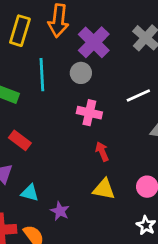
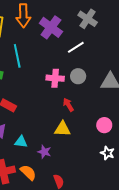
gray circle: (81, 73) -> (78, 76), moved
white line: (138, 95) -> (76, 47), moved
yellow triangle: (104, 189) -> (62, 129), moved

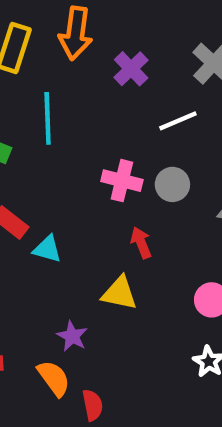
purple cross: (51, 27) -> (131, 69), size x0.7
cyan triangle: (21, 142) -> (47, 249), moved
orange semicircle: (28, 173) -> (54, 378), moved

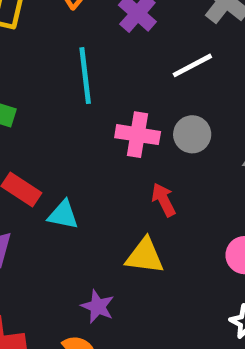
cyan line: (48, 118) -> (85, 76), moved

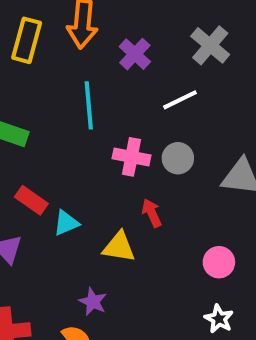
cyan triangle: (63, 215) -> (66, 223), turned -36
yellow triangle: (145, 256) -> (119, 247), moved

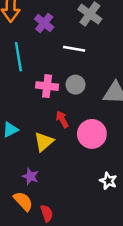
white line: (180, 100) -> (74, 49), turned 40
yellow triangle: (119, 247) -> (44, 142), turned -45
pink circle: (219, 262) -> (92, 134), moved, size x1.5

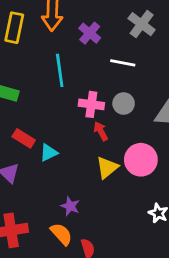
red arrow: (62, 119) -> (101, 131), moved
yellow triangle: (44, 142) -> (107, 168), moved

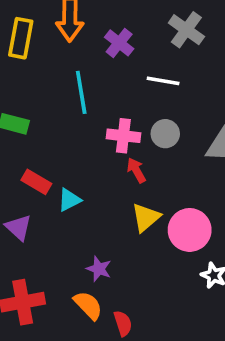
pink circle: (141, 160) -> (190, 230), moved

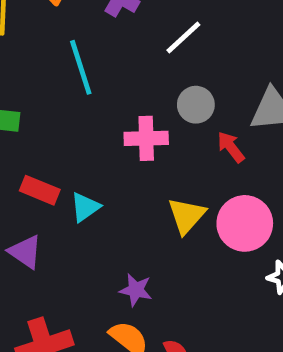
white line: (163, 81) -> (183, 38), turned -44
pink cross: (123, 136) -> (146, 138), moved
red arrow: (136, 170) -> (231, 147), moved

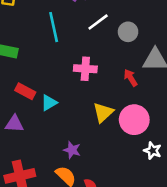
white line: (183, 38) -> (98, 22), moved
gray circle: (196, 105) -> (128, 32), moved
purple triangle: (25, 252) -> (14, 124), turned -36

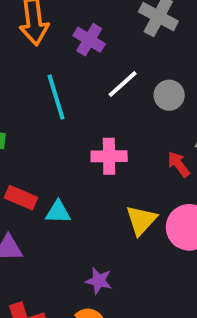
cyan triangle: (49, 103) -> (58, 212), turned 36

